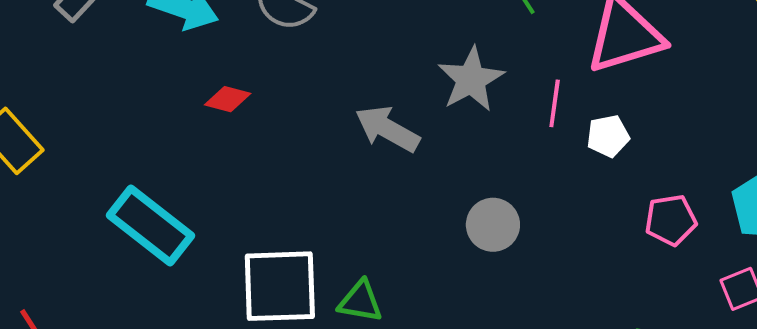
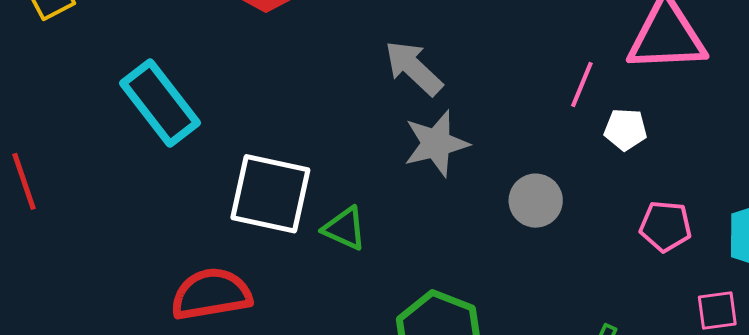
gray star: (471, 79) -> (436, 143), moved
gray circle: (493, 225) -> (536, 201), moved

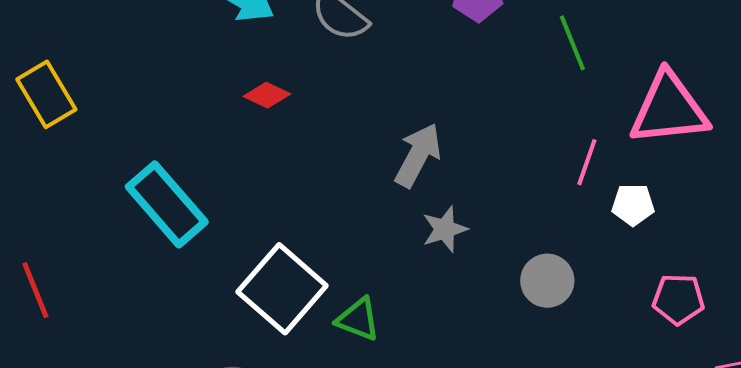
gray arrow: (414, 68) -> (418, 155), turned 78
gray star: (436, 143) -> (445, 229), size x0.7
white square: (270, 194) -> (282, 289), turned 32

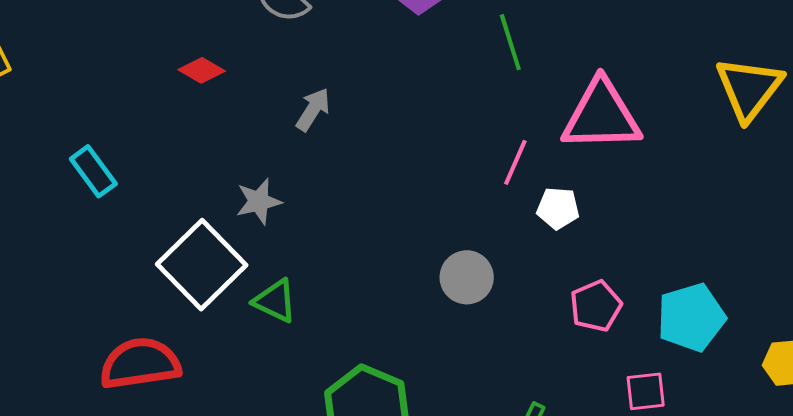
gray arrow: (418, 155) -> (313, 109), moved, size x0.7
cyan rectangle: (167, 204) -> (93, 171), size x0.6
gray star: (445, 229) -> (259, 201), moved
pink pentagon: (678, 299) -> (596, 306), turned -30

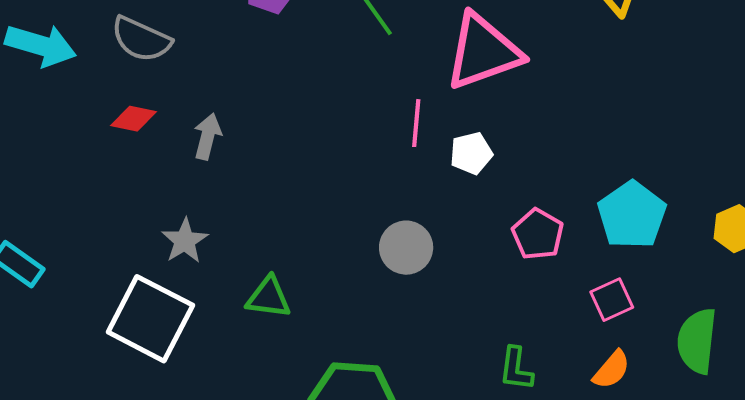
red diamond: (202, 70) -> (133, 119), moved
green triangle: (275, 301) -> (269, 297), moved

